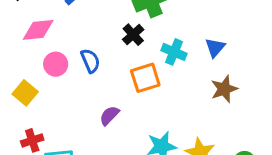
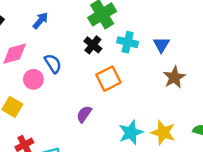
cyan cross: (174, 52) -> (128, 42), moved
blue semicircle: (90, 61) -> (53, 64), moved

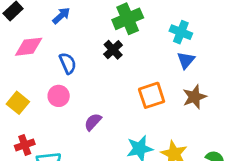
cyan cross: (128, 42) -> (181, 32), moved
pink circle: (33, 79) -> (59, 96), moved
orange square: (108, 79) -> (152, 95), moved

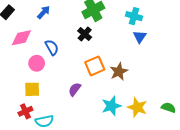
orange square: (152, 95) -> (95, 66), moved
pink circle: (59, 96) -> (37, 63), moved
brown star: (194, 97) -> (119, 71), moved
yellow square: (18, 103) -> (32, 89), moved, turned -35

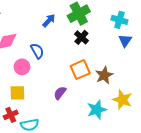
blue arrow: (44, 12) -> (49, 21), moved
black cross: (85, 34) -> (81, 37), moved
yellow star: (137, 107) -> (122, 100), moved

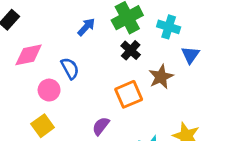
cyan cross: (119, 20) -> (169, 27), moved
brown star: (104, 75) -> (161, 77), moved
yellow square: (17, 93) -> (43, 126), turned -35

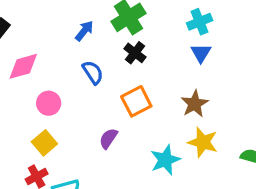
cyan cross: (169, 27) -> (200, 22), moved, turned -35
blue semicircle: (70, 68) -> (93, 72), moved
brown star: (161, 77) -> (195, 104), moved

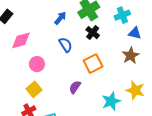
cyan cross: (200, 22) -> (122, 15), moved
blue triangle: (201, 53) -> (135, 33), turned -48
brown star: (195, 104) -> (131, 56), moved

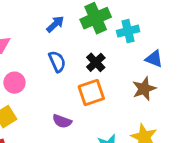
cyan cross: (122, 15) -> (128, 31), moved
black cross: (93, 33) -> (96, 62), moved
purple semicircle: (75, 87) -> (62, 121), turned -112

